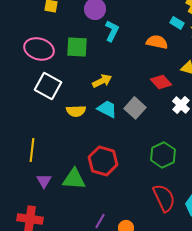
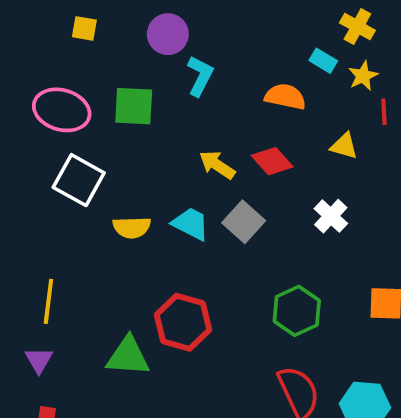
yellow arrow: (102, 81) -> (217, 165), moved, turned -120
red diamond: (161, 82) -> (272, 161), moved
purple triangle: (44, 181) -> (39, 360), moved

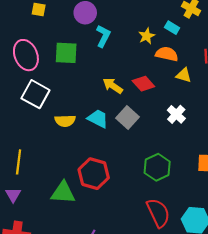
yellow star: (363, 76) -> (147, 36), moved
orange semicircle: (285, 97) -> (167, 54), moved
pink ellipse: (62, 110) -> (26, 55), turned 52

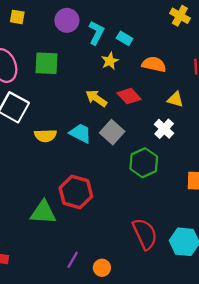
cyan rectangle: (172, 28) -> (125, 38), moved
cyan L-shape: (103, 36) -> (96, 33), moved
yellow star: (147, 36) -> (110, 61), moved
yellow triangle: (184, 75) -> (175, 99), moved
green hexagon: (157, 167) -> (144, 163), moved

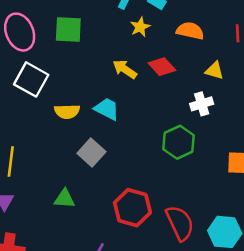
white cross: (164, 129) -> (202, 104), turned 30
gray square: (112, 132) -> (91, 153), moved
red hexagon: (76, 192) -> (132, 208), moved
green triangle: (43, 212) -> (65, 199), size x0.7

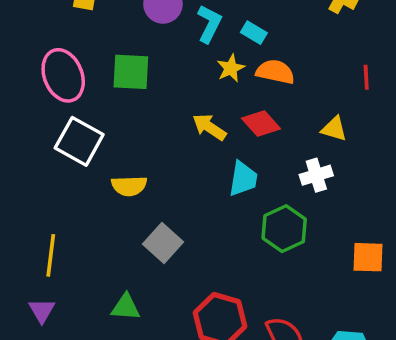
orange semicircle: (190, 31) -> (275, 72), moved
cyan trapezoid: (107, 109) -> (243, 179), moved, turned 72

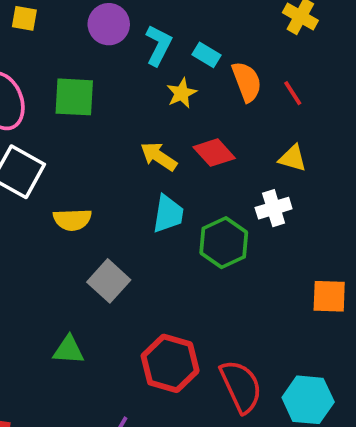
orange semicircle: (275, 72) -> (247, 82), moved, turned 57
red line: (366, 77) -> (293, 93), moved, turned -30
cyan trapezoid: (243, 179) -> (168, 214), moved
green hexagon: (284, 229) -> (224, 243), moved

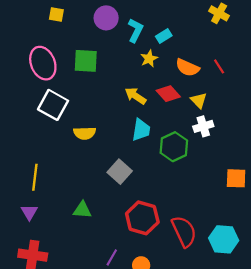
cyan rectangle: (206, 55) -> (164, 36), turned -63
orange semicircle: (247, 82) -> (187, 68), moved, turned 135
red line: (293, 93) -> (219, 66), moved
yellow triangle: (293, 158) -> (199, 100), moved, turned 30
gray square: (109, 281) -> (120, 172), moved

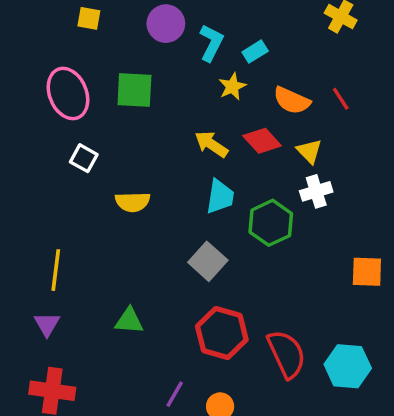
white square: (53, 105) -> (84, 158), size x0.6
gray square: (120, 172) -> (208, 261), moved

